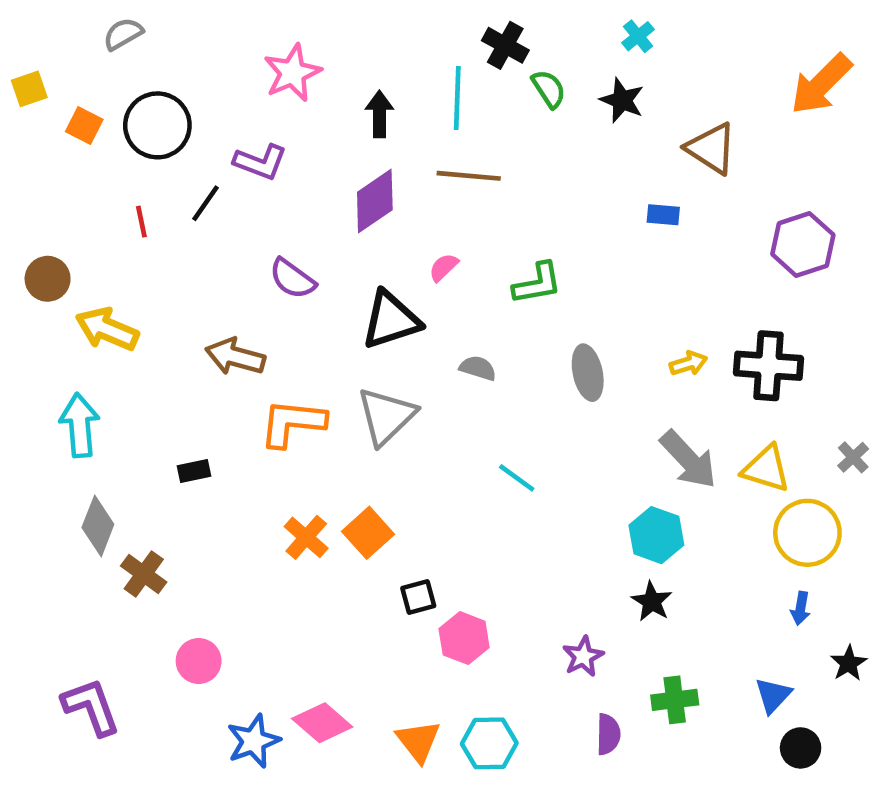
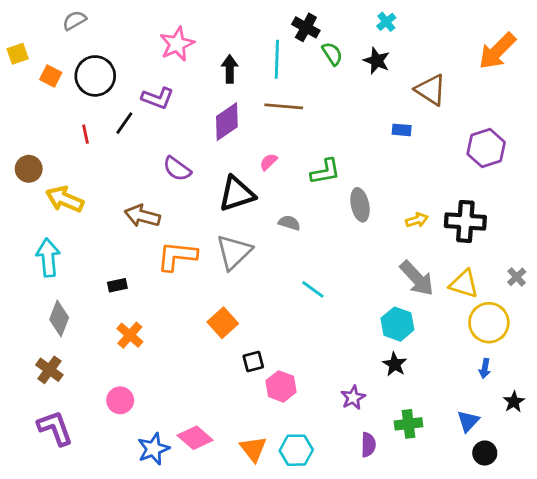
gray ellipse: (588, 373) -> (360, 205), moved
orange cross: (306, 537) -> (130, 335), moved
brown cross: (144, 574) -> (49, 370), moved

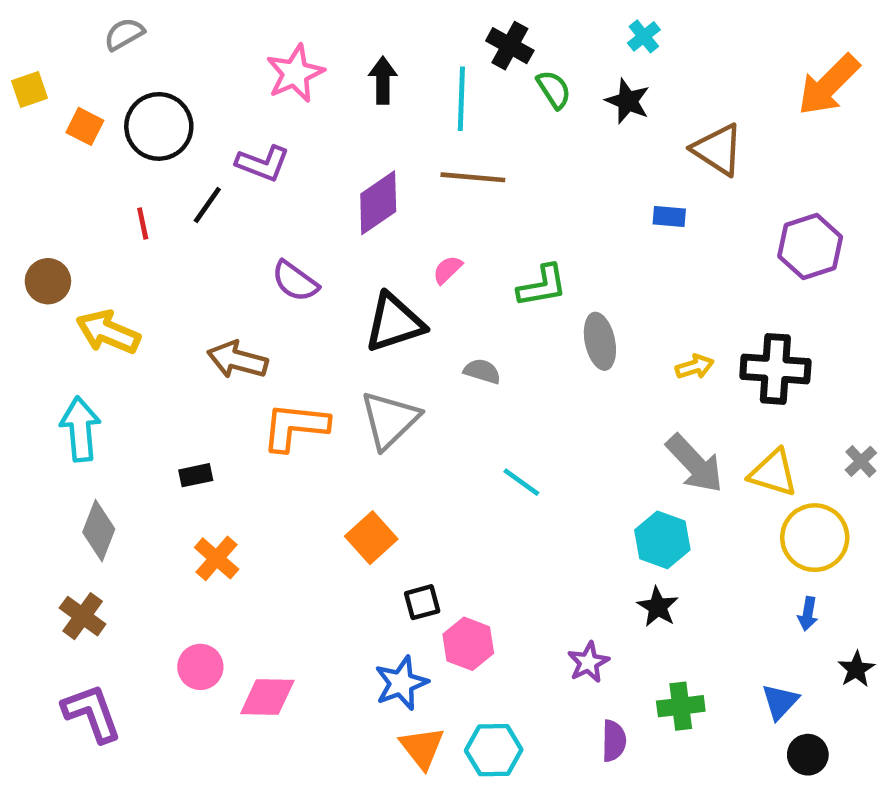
black arrow: (230, 69) -> (383, 80), moved
pink diamond: (195, 438) -> (267, 697), moved, turned -40
blue star: (153, 449) -> (401, 683), moved

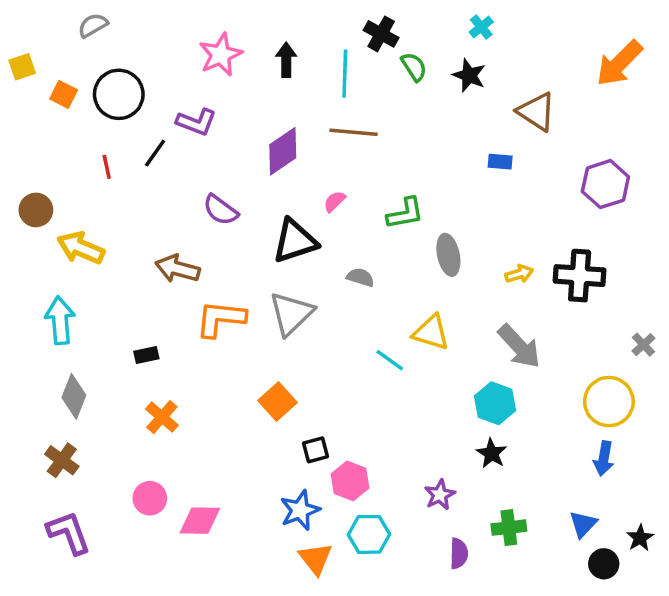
yellow triangle: (773, 473) -> (431, 333), moved
blue arrow: (808, 614) -> (604, 459), size x1.4
black star: (856, 669) -> (640, 538), moved
cyan hexagon: (494, 750) -> (369, 534), moved

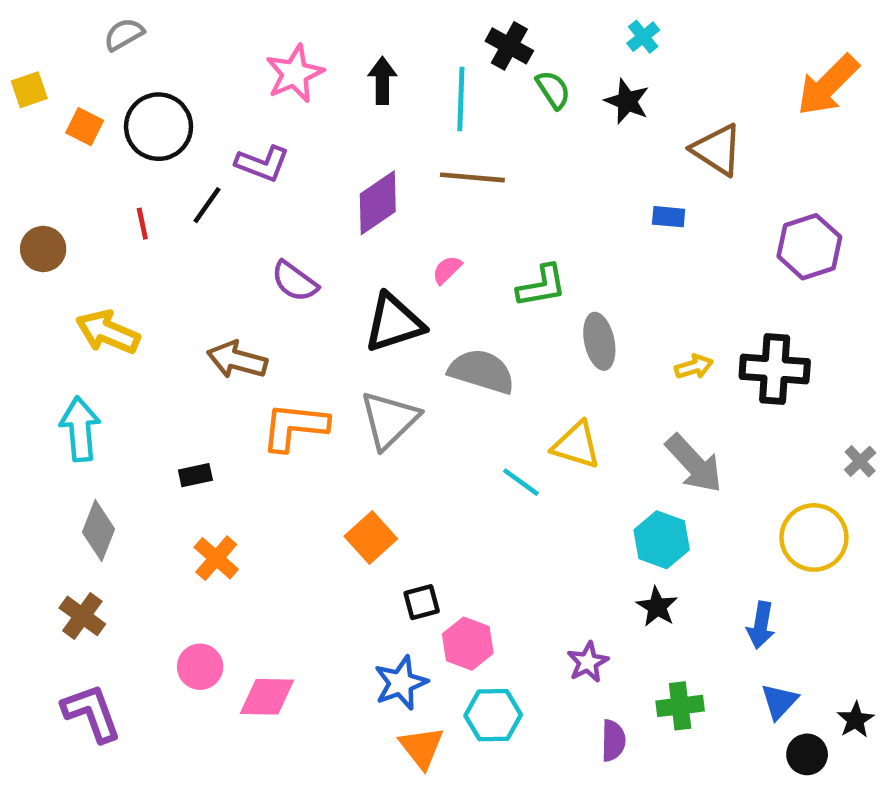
brown circle: (36, 210) -> (43, 249), moved
gray semicircle: (360, 277) -> (482, 371), size x1.8
blue arrow: (604, 459) -> (761, 625), moved

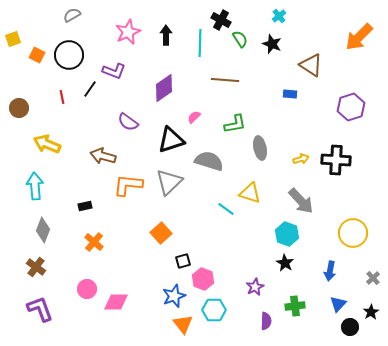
gray semicircle: (124, 34) -> (72, 15), moved
brown line: (472, 177) -> (225, 80), moved
gray cross: (860, 461) -> (373, 278), moved

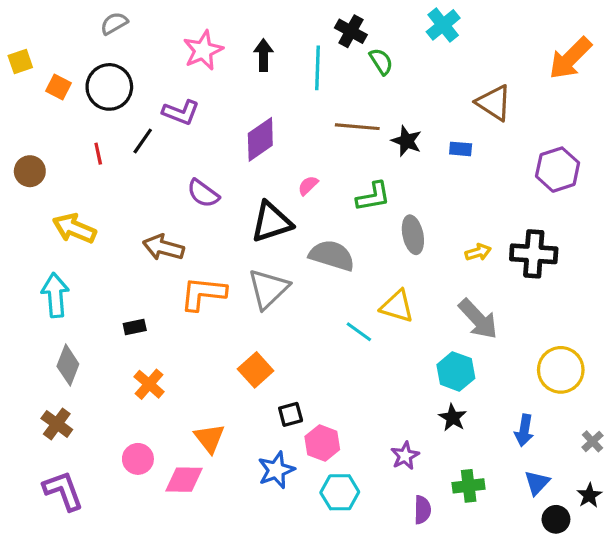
cyan cross: (279, 16) -> (443, 25), size x1.5
black star: (272, 44) -> (407, 141), moved
orange triangle: (183, 324) -> (209, 438), moved

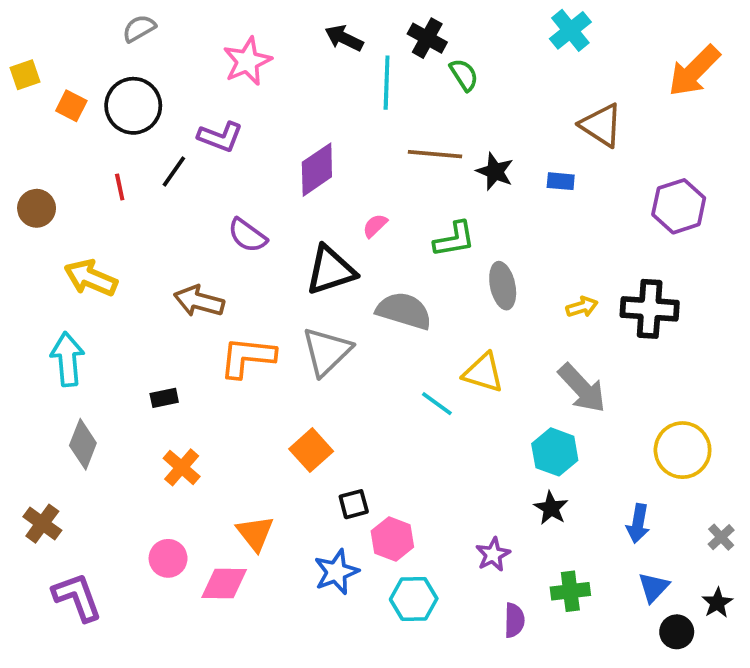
cyan cross: (443, 25) -> (570, 30), moved
black arrow: (263, 55) -> (344, 38), moved, turned -64
brown cross: (57, 424) -> (42, 524), moved

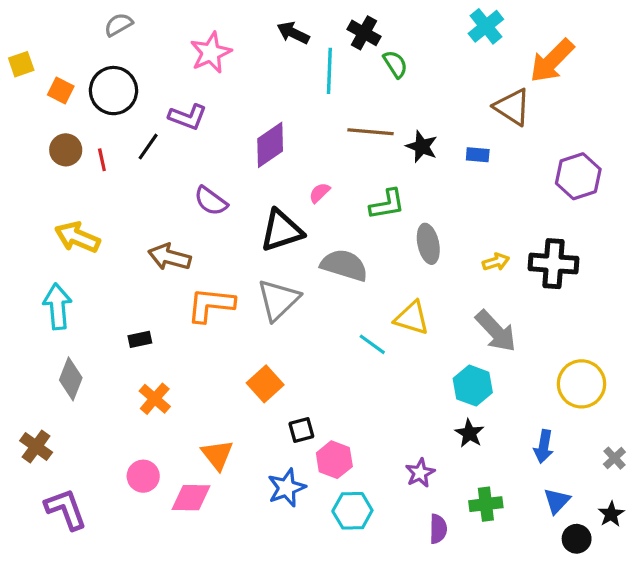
orange arrow: (694, 71) -> (552, 61), moved
brown circle: (37, 208) -> (66, 150), moved

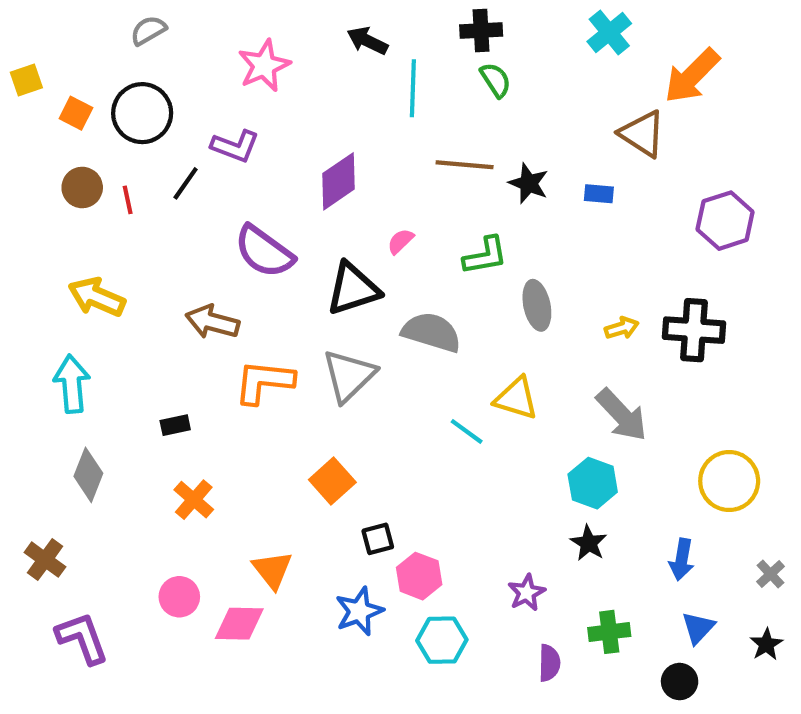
black cross: (364, 33) -> (481, 30), moved, turned -32
purple semicircle: (211, 201) -> (264, 252), size x1.4
black circle: (577, 539) -> (680, 682), moved

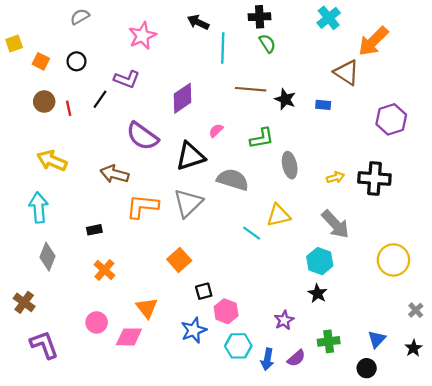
black circle: (142, 113) -> (77, 61), size x0.6
yellow triangle: (516, 398) -> (278, 215), turned -30
blue arrow: (682, 560) -> (267, 359), moved
purple semicircle: (549, 663) -> (296, 358), turned 48

